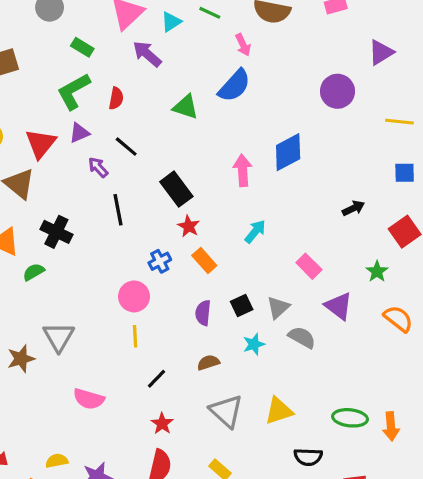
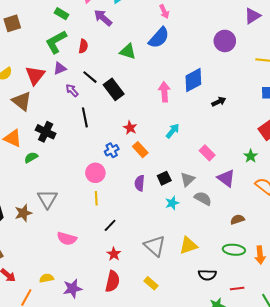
black rectangle: (176, 189) -> (114, 89), moved
black arrow: (353, 208) -> (219, 102), moved
brown semicircle: (208, 362) -> (237, 219), moved

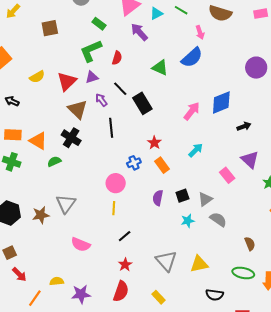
pink arrow: (164, 92) -> (192, 111), turned 36
brown triangle: (22, 101) -> (78, 109), moved
purple triangle: (226, 178) -> (250, 160), moved
brown semicircle: (237, 219) -> (250, 244), turned 80

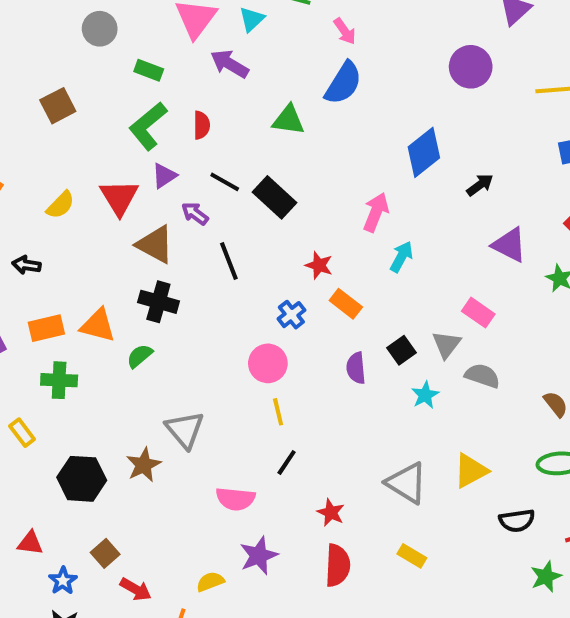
pink arrow: (192, 111) -> (376, 212), moved
pink rectangle: (227, 175) -> (478, 313), moved
black line: (125, 236) -> (287, 462), moved
purple star: (81, 294) -> (259, 556), moved

